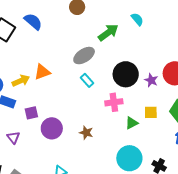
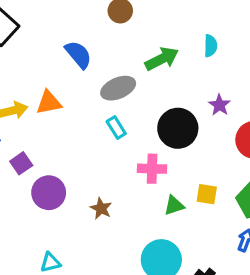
cyan semicircle: (137, 19) -> (210, 46), turned 32
blue semicircle: (33, 22) -> (78, 55), moved
purple star: (151, 80) -> (219, 105), moved
purple square: (31, 113) -> (21, 163), turned -32

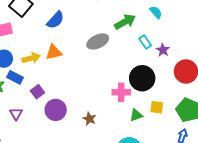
cyan semicircle: (210, 46) -> (156, 12), turned -40
blue semicircle: (78, 55) -> (55, 20), moved, turned 84
cyan rectangle: (116, 128) -> (145, 42), moved
black circle: (178, 128) -> (142, 78), moved

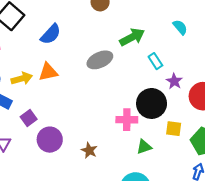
cyan semicircle: (156, 12) -> (180, 27), moved
purple star: (163, 50) -> (174, 81), moved
yellow square: (157, 107) -> (174, 129), moved

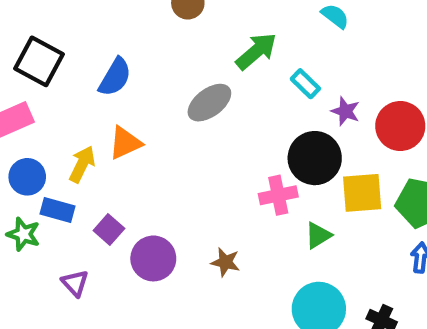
yellow arrow: (22, 79) -> (82, 164), turned -36
yellow square: (174, 129) -> (362, 193), size x1.5

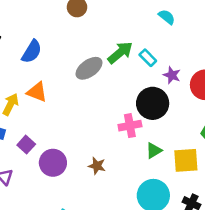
green arrow: (256, 51) -> (120, 53), moved
orange triangle: (125, 143) -> (37, 92), turned 45
yellow square: (362, 193) -> (186, 160), moved

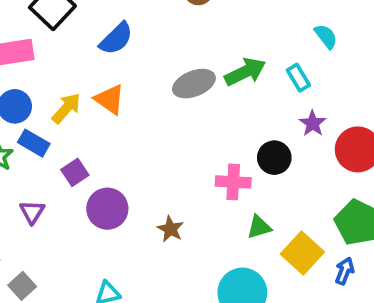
cyan rectangle: (148, 58) -> (298, 78), moved
black circle: (153, 103) -> (274, 158), size x0.7
yellow square: (186, 160) -> (302, 253), turned 32

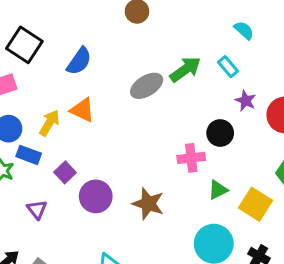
brown star: (170, 229) -> (148, 204), size x1.5

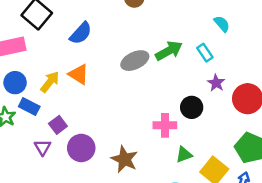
purple triangle: (37, 210) -> (43, 147), moved

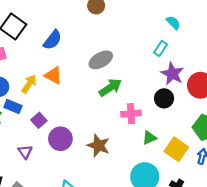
green arrow: (169, 51) -> (110, 87), moved
cyan rectangle: (205, 53) -> (161, 48), turned 72
purple star: (216, 83) -> (172, 74), size x1.5
black circle: (192, 107) -> (164, 98), moved
purple triangle: (43, 147) -> (25, 152), moved

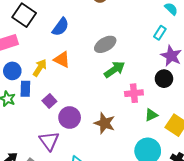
blue rectangle: (13, 107) -> (25, 89), turned 70
purple triangle: (25, 152) -> (49, 141), moved, size x1.5

